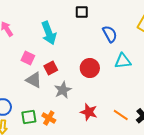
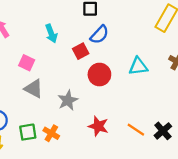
cyan arrow: (49, 33) -> (51, 33), size x0.7
blue semicircle: (110, 34) -> (99, 35), moved, turned 72
red square: (51, 68) -> (81, 51), moved

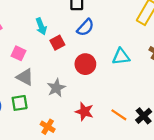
red square: (81, 51) -> (57, 43), moved
green square: (28, 132) -> (20, 103), moved
orange cross: (51, 133) -> (48, 127), moved

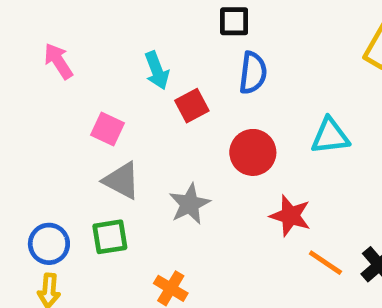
blue semicircle: (85, 27) -> (253, 73), turned -36
red star: (84, 112) -> (290, 216), moved

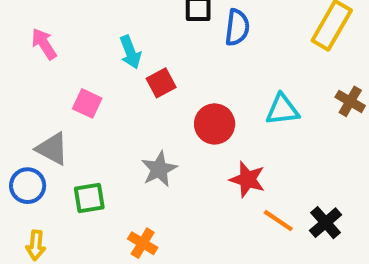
blue semicircle: (253, 73) -> (237, 27), moved
gray triangle: (122, 181) -> (52, 149), moved
blue circle: (49, 244) -> (28, 186), moved

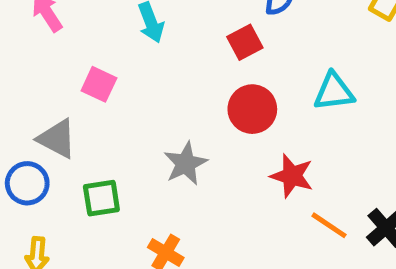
red square: (161, 83) -> (245, 42), moved

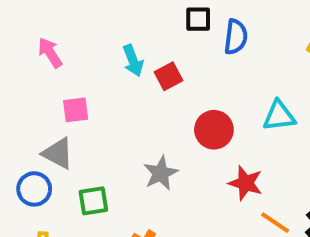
red square: (245, 42) -> (169, 76), moved
pink square: (99, 84) -> (76, 110), moved, turned -32

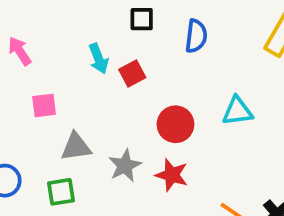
black square: (198, 19) -> (142, 19), moved
gray triangle: (58, 153) -> (76, 147), moved, turned -36
red star: (246, 183) -> (172, 175), moved

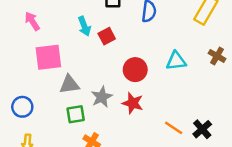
pink square: (44, 105) -> (48, 57), size x1.6
green square: (61, 192) -> (76, 114), moved

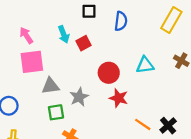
pink arrow: (32, 21) -> (26, 35), moved
red star: (133, 103) -> (119, 98), moved

